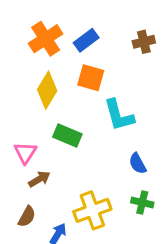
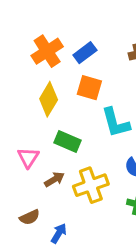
brown arrow: (39, 179) -> (54, 179), moved
yellow cross: (92, 210) -> (91, 185), moved
brown semicircle: (27, 217) -> (30, 217), turned 36

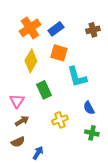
green rectangle: (68, 141) -> (44, 90), turned 42
brown arrow: (54, 179) -> (22, 121), moved
yellow cross: (91, 185) -> (60, 120), size x0.7

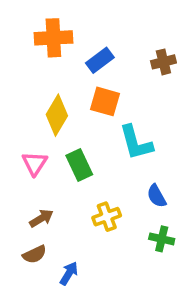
orange cross: (30, 28) -> (53, 38), moved, turned 30
pink triangle: (17, 101) -> (35, 163), moved

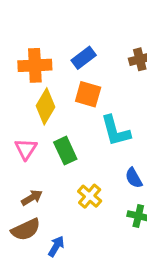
orange cross: (53, 38) -> (35, 65), moved
yellow cross: (107, 217) -> (90, 196), turned -30
brown semicircle: (35, 254) -> (26, 230), size x1.4

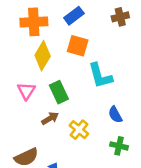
brown arrow: (32, 198) -> (50, 118), moved

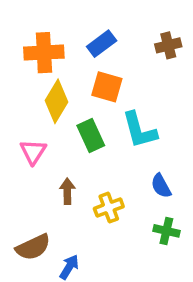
green rectangle: (59, 92) -> (91, 135), moved
brown arrow: (50, 118) -> (67, 191), turned -60
yellow cross: (79, 130) -> (109, 208), turned 30

